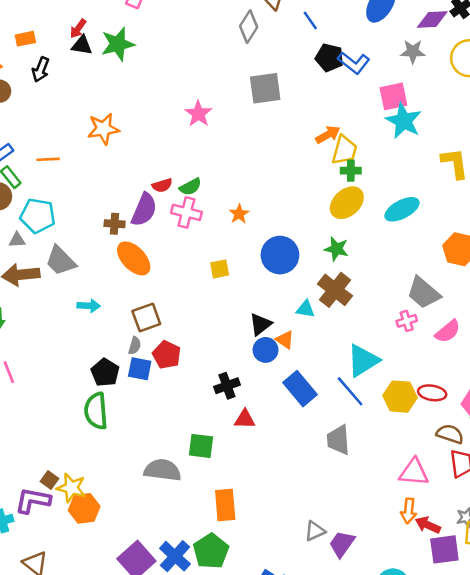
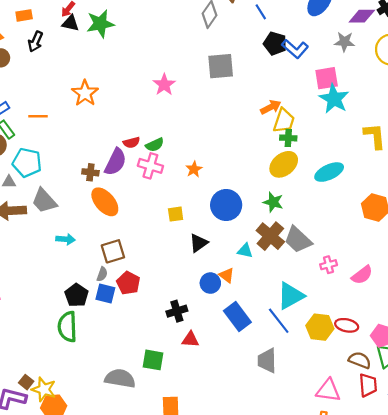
orange star: (103, 129) -> (85, 93), turned -30
gray trapezoid: (423, 293) -> (298, 240), moved
black triangle: (260, 324) -> (199, 243), moved

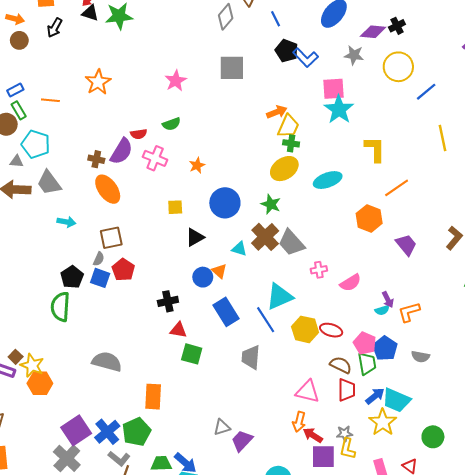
green semicircle: (155, 145) -> (171, 124), moved
green square: (153, 360) -> (192, 354), moved

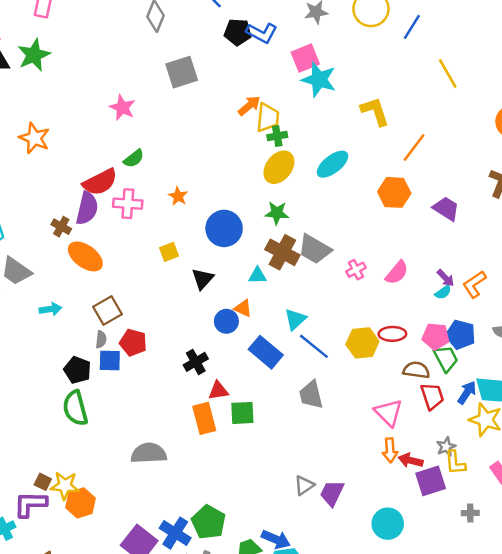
red semicircle: (139, 134) -> (100, 182), size x1.8
brown cross: (96, 159) -> (61, 227), turned 35
cyan triangle: (279, 297) -> (295, 319), moved, size x0.7
pink triangle: (308, 392) -> (388, 413), turned 50
orange rectangle: (153, 397) -> (204, 418), moved

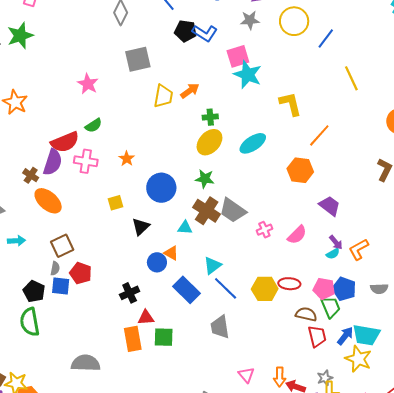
yellow trapezoid: (268, 118) -> (163, 96), moved
purple trapezoid: (446, 209) -> (330, 206), moved
pink triangle: (388, 413) -> (246, 375), moved, size x0.7

